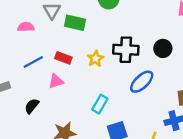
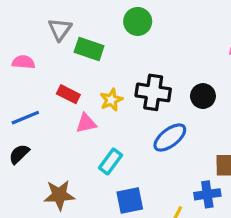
pink semicircle: (26, 27) -> (23, 62), moved
blue line: (33, 62) -> (25, 118), moved
pink triangle: (56, 81) -> (86, 123), moved

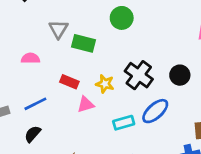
black cross: (153, 92) -> (139, 75), turned 32
yellow star: (111, 100) -> (105, 84), turned -30
cyan rectangle: (110, 162) -> (124, 123), moved, turned 42

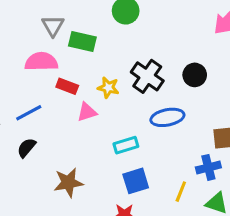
pink semicircle: (30, 58) -> (41, 62), moved, size x1.5
blue ellipse: (155, 111) -> (167, 117), turned 32
cyan rectangle: (124, 123) -> (126, 145), moved

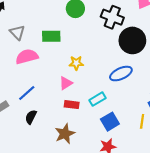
gray triangle: (53, 26) -> (17, 32), moved
black circle: (195, 75) -> (132, 40), size x1.6
black cross: (147, 76) -> (112, 17), moved
red rectangle: (67, 86) -> (72, 105), moved

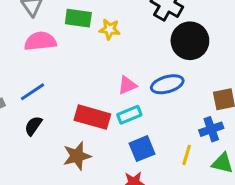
yellow star: (76, 63) -> (110, 29), moved
pink triangle: (66, 83) -> (127, 85), moved
red rectangle: (72, 105) -> (92, 117), size x1.6

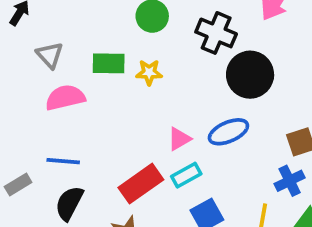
blue line: (33, 92) -> (63, 161), turned 45
red rectangle: (92, 117) -> (141, 184), turned -44
black semicircle: (33, 126) -> (69, 203), size x1.4

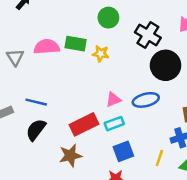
gray triangle: (50, 55) -> (15, 57), moved
pink semicircle: (65, 98) -> (47, 47), moved

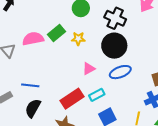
green rectangle: (76, 44) -> (56, 33), turned -42
black circle: (166, 65) -> (114, 46), moved
pink triangle: (113, 99) -> (89, 69), moved

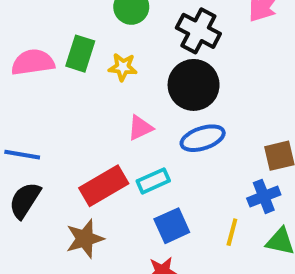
green rectangle: (56, 33) -> (80, 54), turned -36

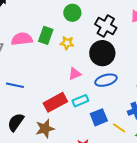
black semicircle: (25, 200) -> (16, 122), moved
blue square: (172, 226) -> (99, 117), moved
yellow line: (232, 232) -> (119, 128), turned -72

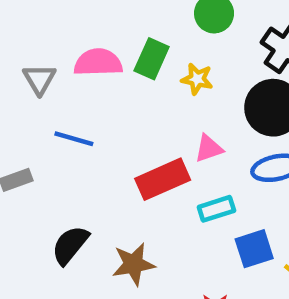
blue line: (15, 85) -> (74, 139), moved
red rectangle: (55, 102) -> (163, 179), moved

